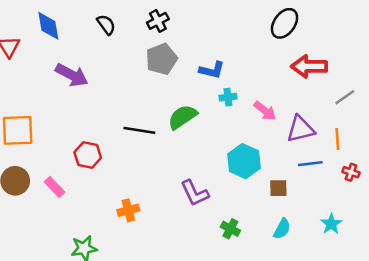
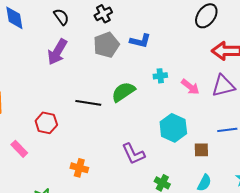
blue L-shape: (212, 70) -> (140, 41), moved
purple arrow: (72, 75) -> (57, 52), moved, turned 92
purple triangle: (301, 129) -> (223, 86), moved
orange cross: (128, 210) -> (79, 168), turned 30

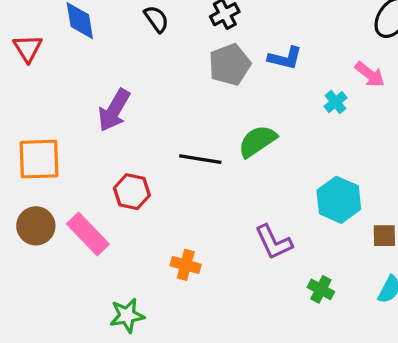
purple arrow: (57, 52) -> (114, 110), moved
cyan cross: (160, 76) -> (336, 102), moved, turned -32
pink arrow: (190, 87) -> (370, 74), moved
pink rectangle: (19, 149) -> (88, 234), size x1.5

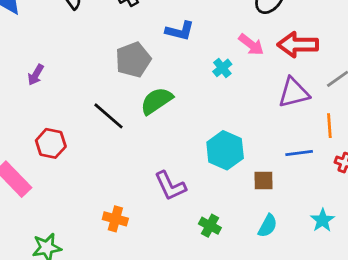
gray pentagon: (230, 65) -> (133, 60), moved
purple arrow: (114, 110) -> (36, 75), size x0.6
black line: (200, 159) -> (108, 116), turned 32
orange cross: (186, 265) -> (115, 219), moved

